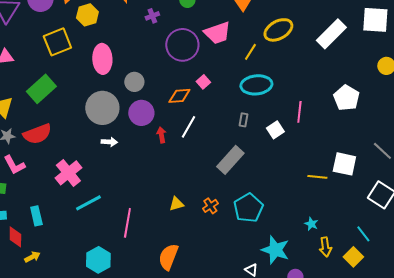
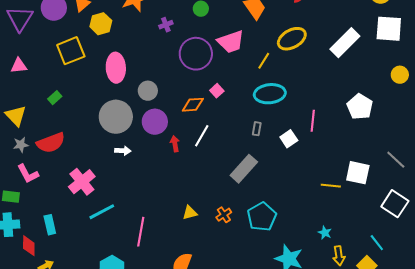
green rectangle: (41, 89) -> (55, 98), size x0.5

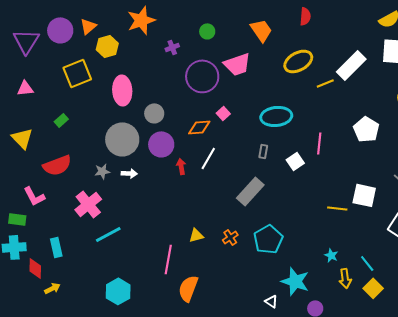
yellow line: (264, 61) -> (325, 83), moved, turned 36
gray star: (21, 145) -> (102, 171), moved
pink line: (141, 232) -> (168, 259), moved
cyan line: (377, 243) -> (367, 263), moved

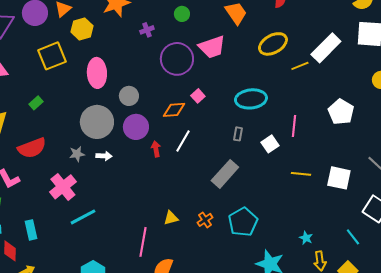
yellow line: (337, 208) -> (301, 174), moved
cyan line: (367, 263) -> (353, 237), moved

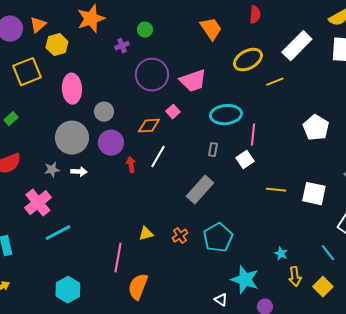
green circle: (182, 14) -> (145, 30), moved
pink trapezoid: (212, 47) -> (193, 81), moved
white rectangle: (326, 48) -> (297, 46), moved
pink line: (294, 126) -> (253, 135), moved

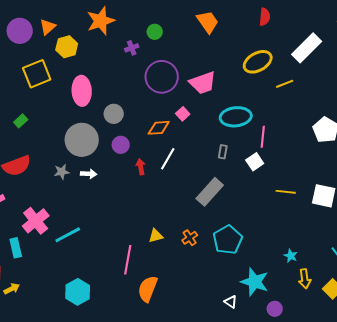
orange trapezoid: (211, 29) -> (208, 22), moved
purple circle: (111, 143) -> (121, 145), size x0.7
pink cross: (38, 203) -> (36, 221), moved

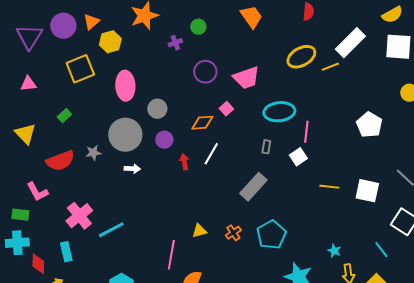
purple circle: (162, 77) -> (205, 72), size x0.7
yellow line: (285, 84) -> (330, 67), moved
gray star: (62, 172) -> (93, 153), moved
cyan rectangle: (16, 248) -> (66, 252), moved

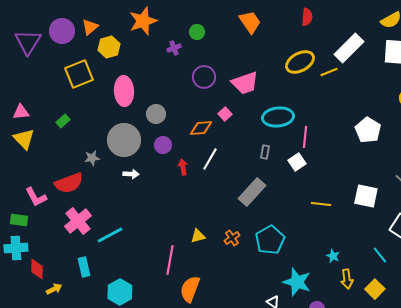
pink triangle: (28, 84) -> (21, 112), moved
red semicircle: (60, 161) -> (69, 183), moved
yellow line: (329, 187) -> (321, 204), moved
cyan rectangle: (66, 252) -> (84, 267), moved

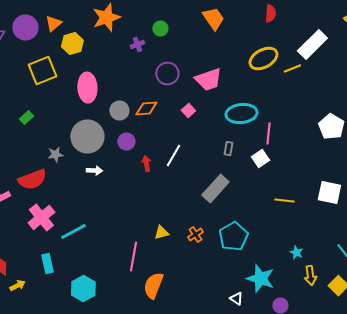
orange diamond: (201, 128) -> (146, 108), moved

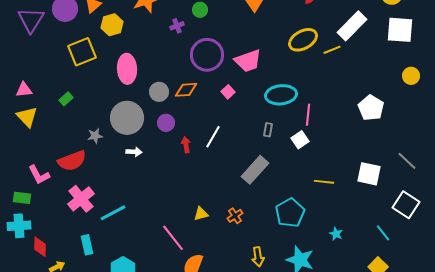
purple circle: (167, 74) -> (207, 55), size x1.4
cyan pentagon: (233, 236) -> (290, 213), moved
pink line: (133, 256) -> (173, 238), turned -48
yellow arrow: (310, 276) -> (258, 257), moved

